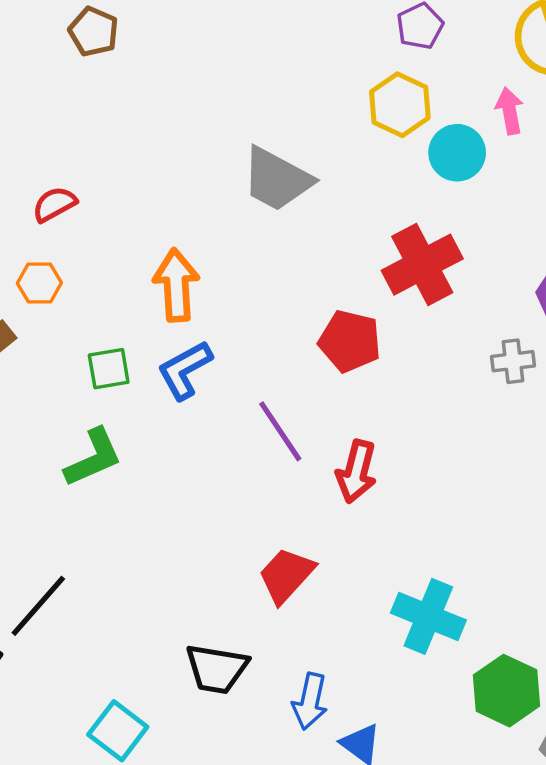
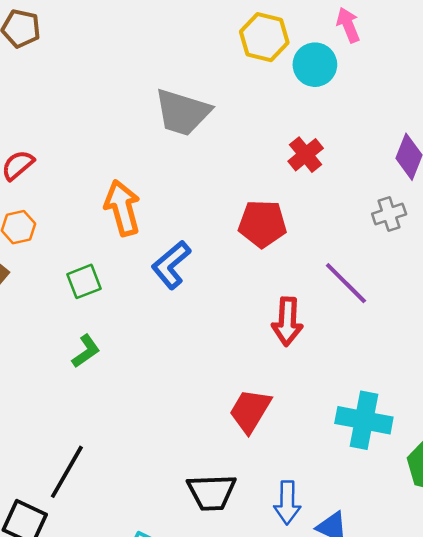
red cross: (422, 265) -> (306, 155), size x0.6
blue L-shape: (185, 370) -> (171, 265), moved
purple line: (280, 431) -> (346, 283), moved
green L-shape: (93, 458) -> (86, 351), size x0.7

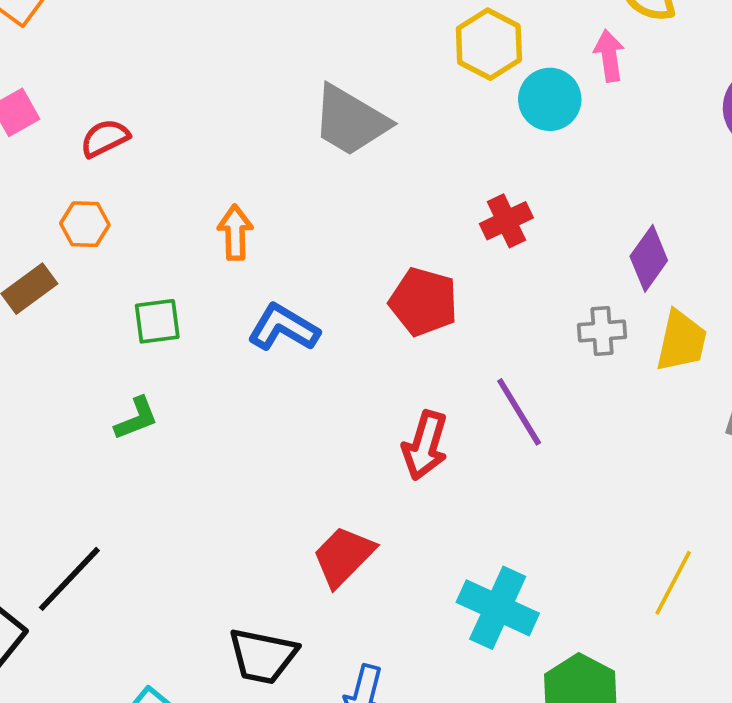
orange arrow: (122, 208) -> (235, 233), size x0.7
blue L-shape: (171, 265) -> (283, 328), turned 57

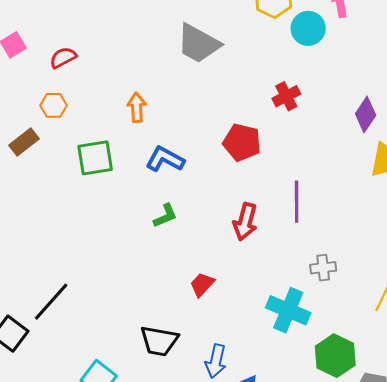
green square: (157, 321) -> (95, 158), size x1.4
gray cross: (602, 331) -> (323, 268), moved
purple line: (519, 412) -> (297, 202), turned 33
green L-shape: (136, 418) -> (165, 216), moved
red trapezoid: (343, 556) -> (202, 284), size x0.7

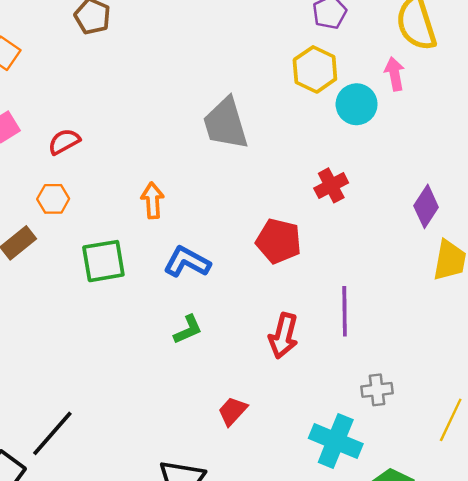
gray trapezoid: (198, 44) -> (226, 124), turned 45

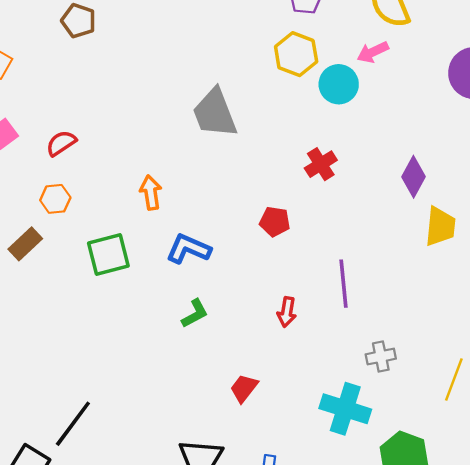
pink arrow: (395, 74) -> (373, 52), turned -100
red pentagon: (279, 241) -> (275, 222), size x0.7
red arrow: (283, 336) -> (287, 312), size x0.7

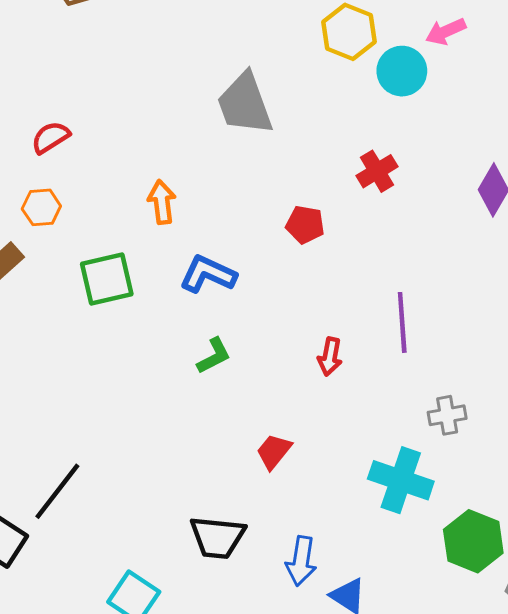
red pentagon: (275, 222) -> (305, 225), moved

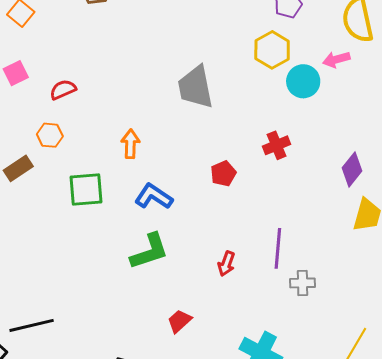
red pentagon: (305, 225) -> (223, 174), turned 30
green L-shape: (214, 356) -> (149, 251), size x1.6
gray cross: (447, 415) -> (303, 283), moved
black line: (57, 491) -> (32, 325), turned 30

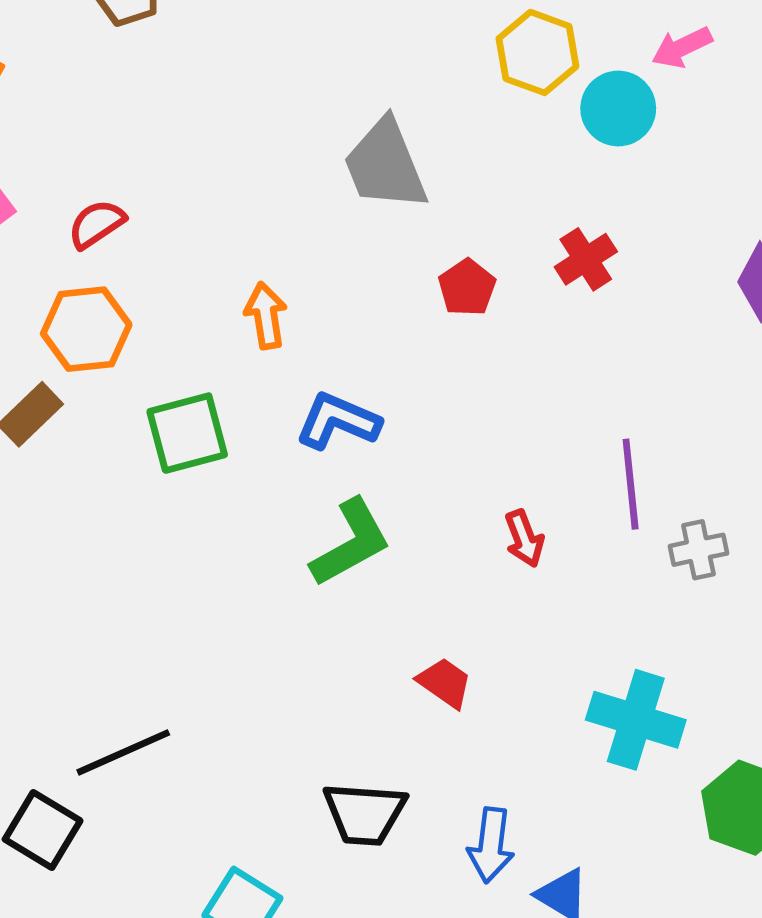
orange hexagon: (50, 135) -> (86, 329), size x1.5
red pentagon: (223, 174) -> (467, 288), moved
red arrow: (226, 264) -> (524, 538), turned -30
red trapezoid: (179, 321) -> (445, 683), turned 88

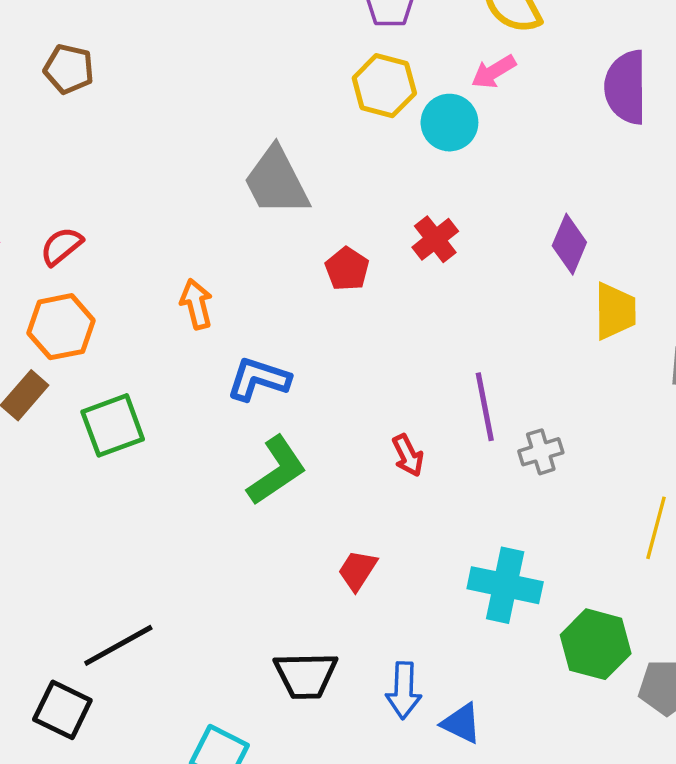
green square: (187, 433) -> (113, 425), moved
red trapezoid: (445, 683) -> (357, 570), turned -87

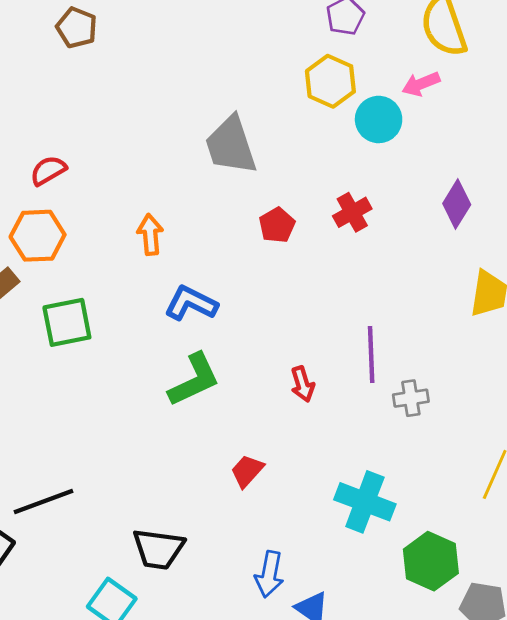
purple diamond: (569, 244) -> (457, 204), moved
black trapezoid: (306, 675) -> (158, 549), moved

